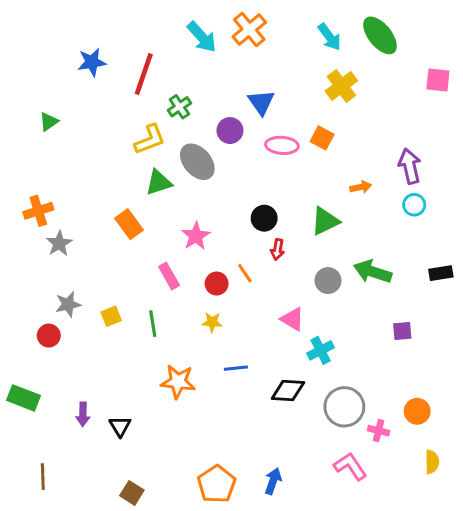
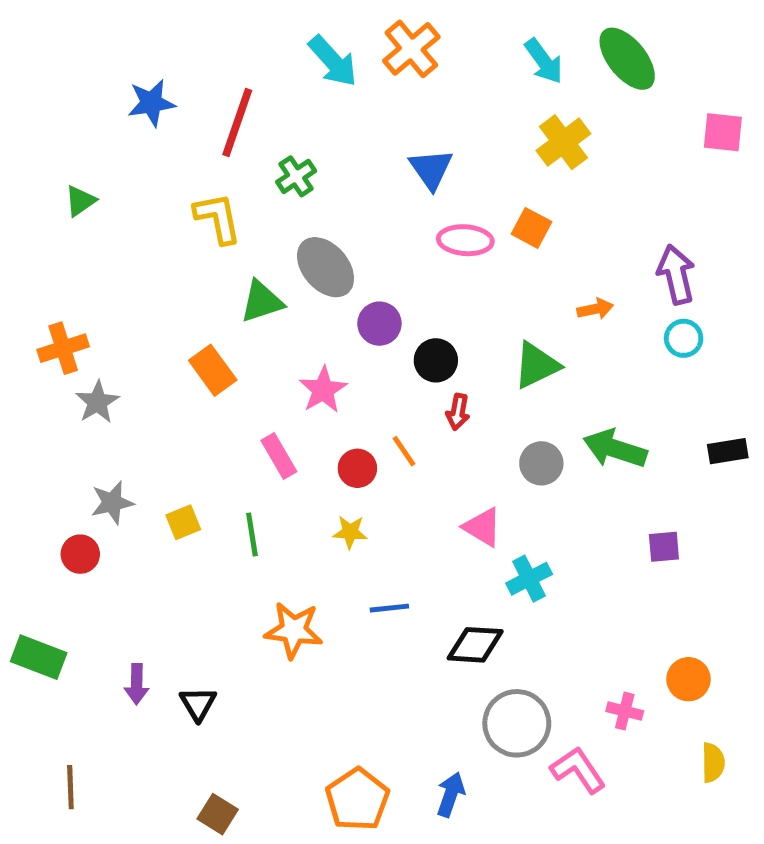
purple circle: (230, 131) -> (379, 324), moved
yellow L-shape: (150, 139) -> (218, 218), moved, turned -80
gray circle: (344, 407) -> (517, 723), moved

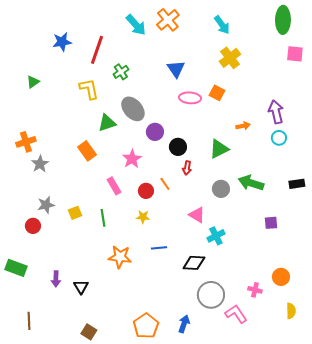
green ellipse: (627, 59) -> (283, 20), moved, turned 40

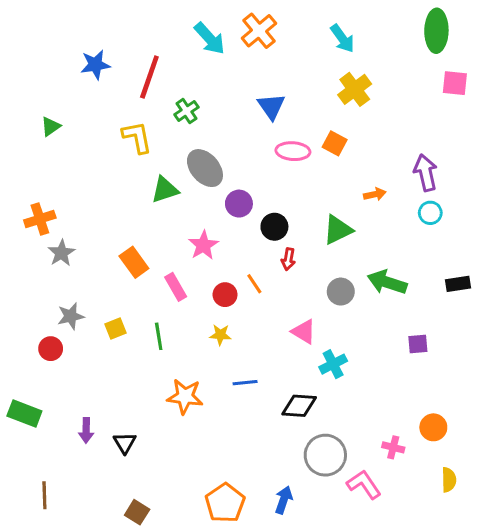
orange rectangle: (87, 151) -> (134, 262), moved

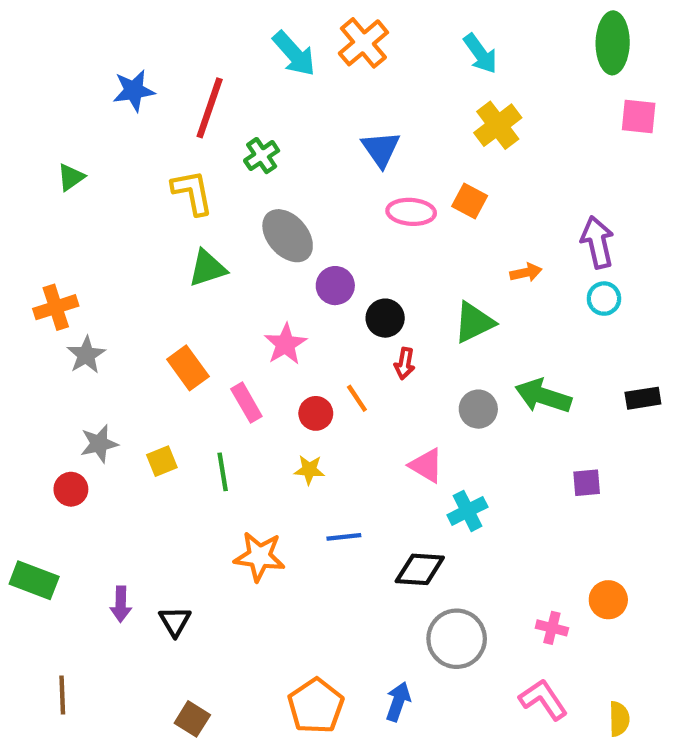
green triangle: (165, 190) -> (207, 268), moved
yellow semicircle: (449, 480) -> (619, 719), moved
pink L-shape: (364, 484) -> (543, 699), moved

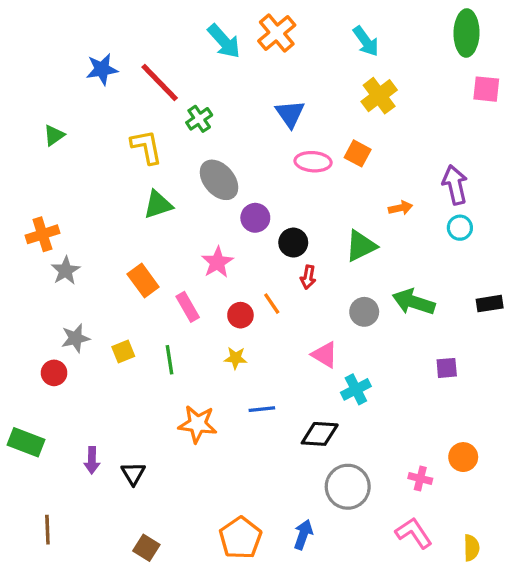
red line: (210, 108) -> (160, 82), turned -63

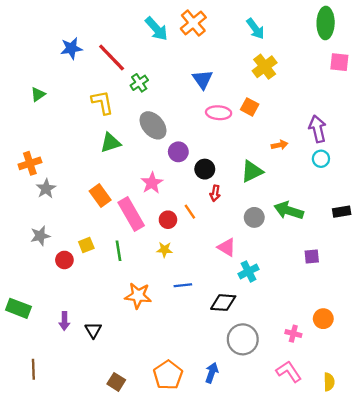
pink rectangle: (188, 307) -> (131, 214), size x1.6
gray star: (75, 338) -> (40, 236), moved
red circle: (54, 373) -> (64, 260), moved
brown square: (146, 548) -> (116, 382), moved

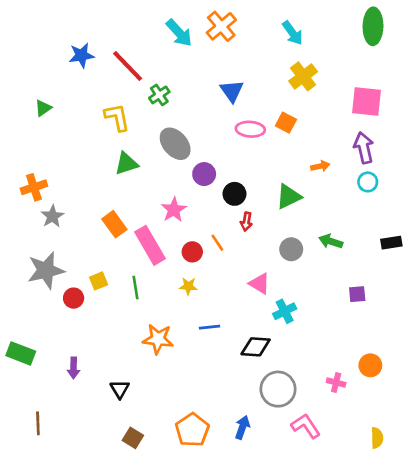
pink square: (339, 62) -> (366, 102), moved, size x1.4
green arrow: (289, 211) -> (331, 241), size x0.7
gray star: (40, 236) -> (46, 270), size x1.6
black triangle: (93, 330) -> (120, 389), moved
pink L-shape: (289, 372) -> (306, 426), moved

